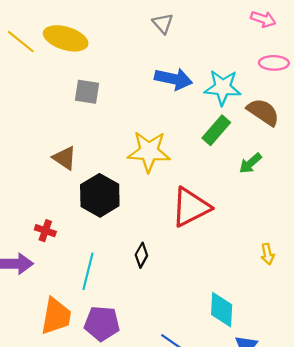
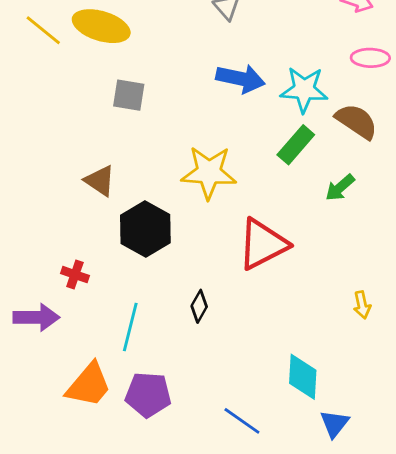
orange trapezoid: (56, 316) -> (89, 385), turned 30

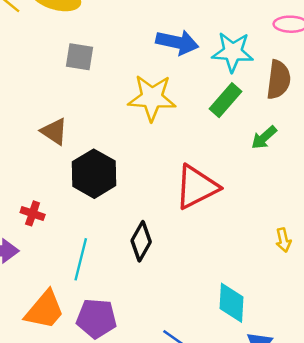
brown semicircle: (357, 121) -> (279, 80), turned 63
yellow star: (209, 172) -> (152, 98), moved
black diamond: (199, 306) -> (141, 241), size x1.4

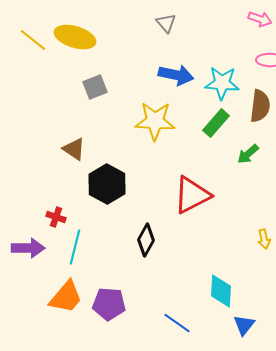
gray square: (80, 57) -> (95, 87), turned -30
cyan line: (81, 259) -> (75, 247), moved

